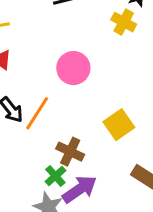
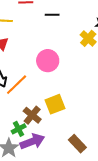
yellow square: (119, 125) -> (55, 104), moved

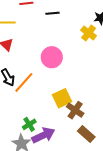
brown cross: (32, 115) -> (75, 110), moved

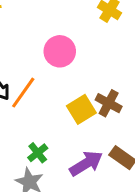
brown cross: (75, 110) -> (109, 103), moved
purple arrow: (43, 135) -> (86, 163), moved

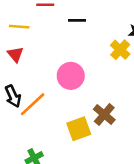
brown cross: (109, 103) -> (104, 114), moved

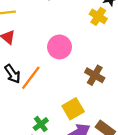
yellow square: (79, 129) -> (73, 109), moved

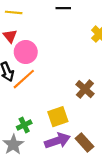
pink circle: (60, 47) -> (26, 52), moved

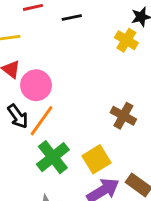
green cross: (24, 125) -> (53, 157), moved, size x1.6

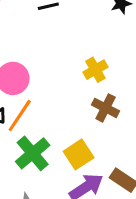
yellow cross: (126, 40) -> (95, 70), moved, turned 30

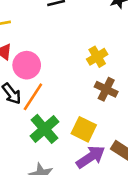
yellow square: (79, 154) -> (84, 129), turned -30

